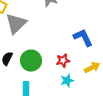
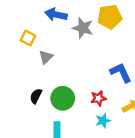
gray triangle: (16, 24) -> (46, 57), size x0.6

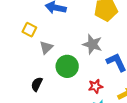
gray star: (83, 28) -> (92, 44), moved
green circle: (63, 98) -> (67, 66), moved

